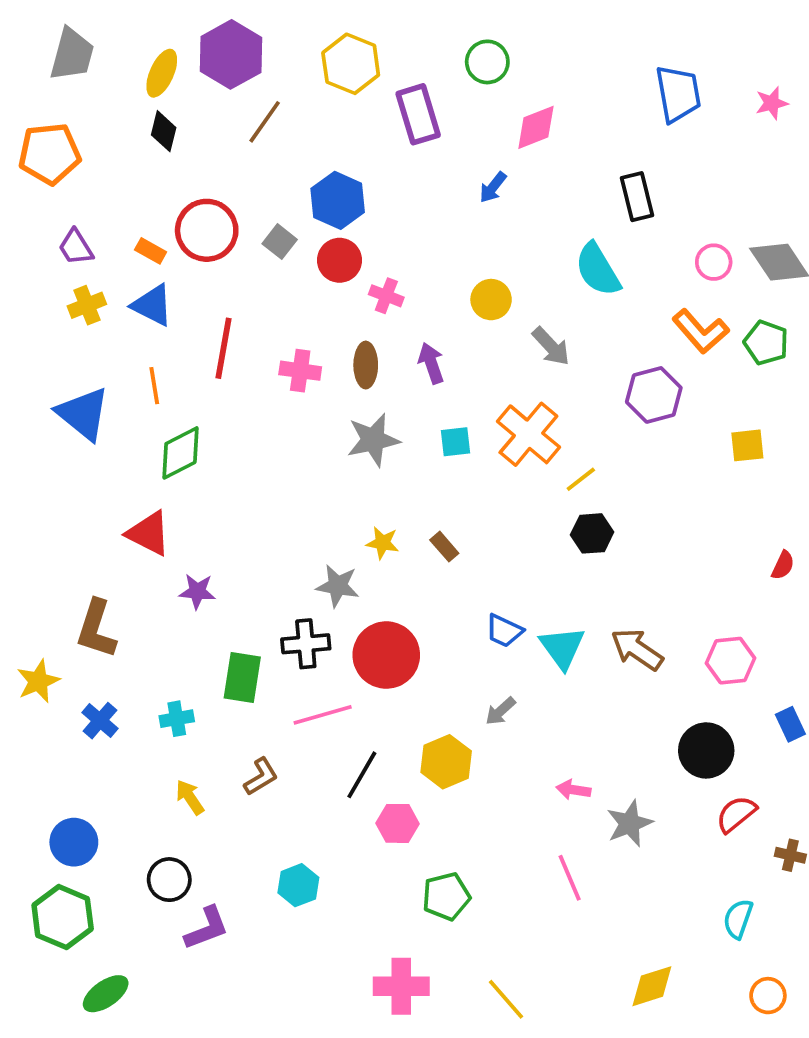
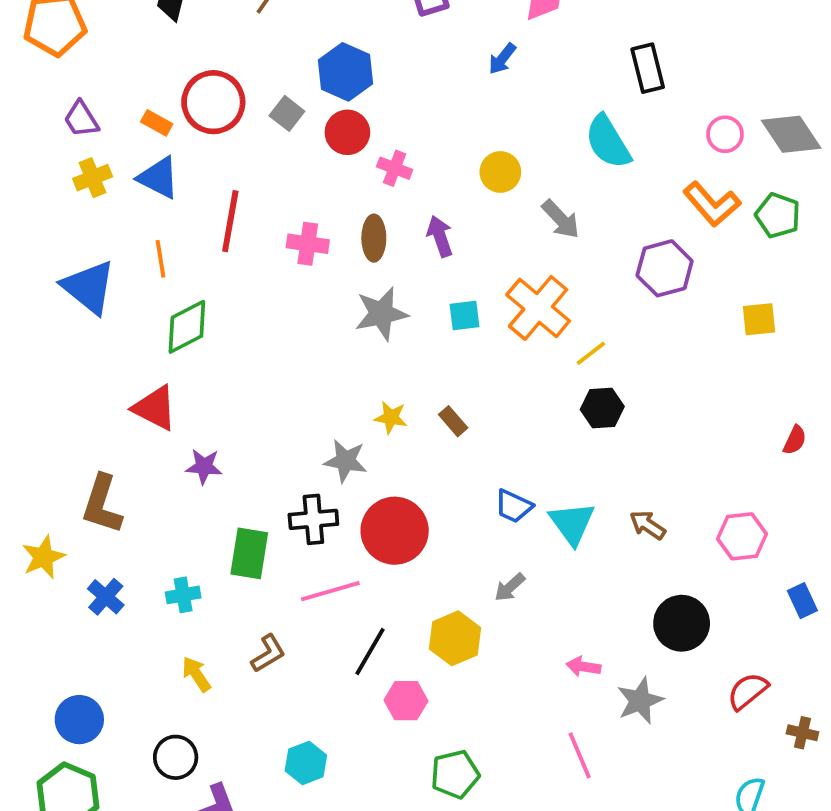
brown arrow: (637, 649) -> (648, 525), size x0.7
black circle: (706, 750) -> (682, 623), moved

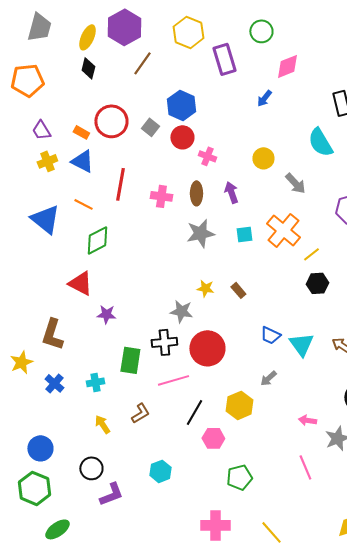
orange line: (160, 259) -> (83, 204), turned -54

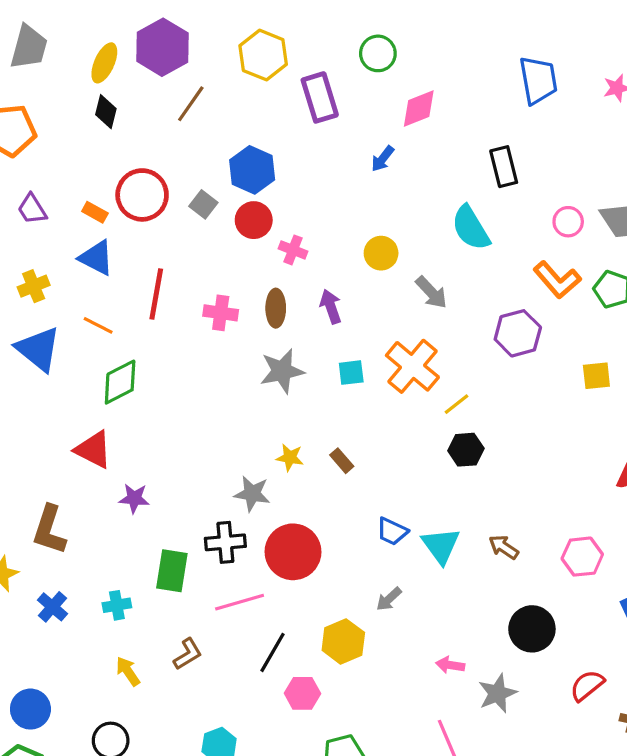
yellow cross: (47, 161) -> (34, 286), moved

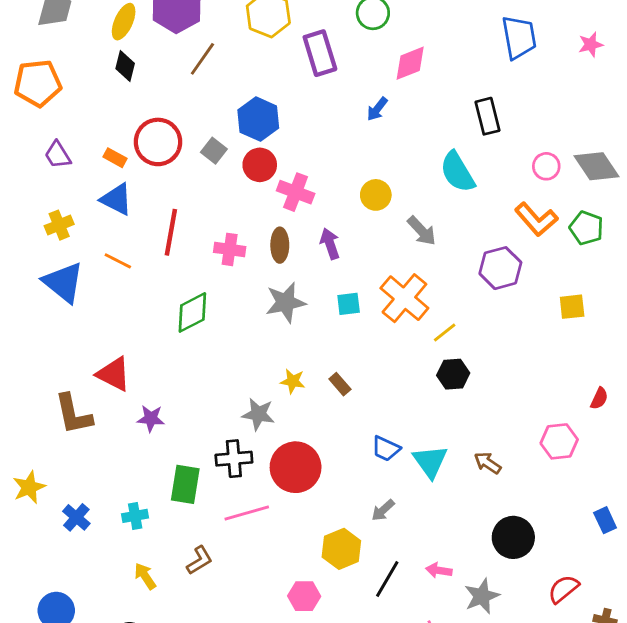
pink cross: (293, 250) -> (296, 192), size x1.4
green diamond: (120, 382) -> (192, 312), moved
brown L-shape: (49, 530) -> (73, 414), moved, turned -30
pink hexagon: (582, 557) -> (559, 441), moved
black line: (273, 652) -> (387, 579), moved

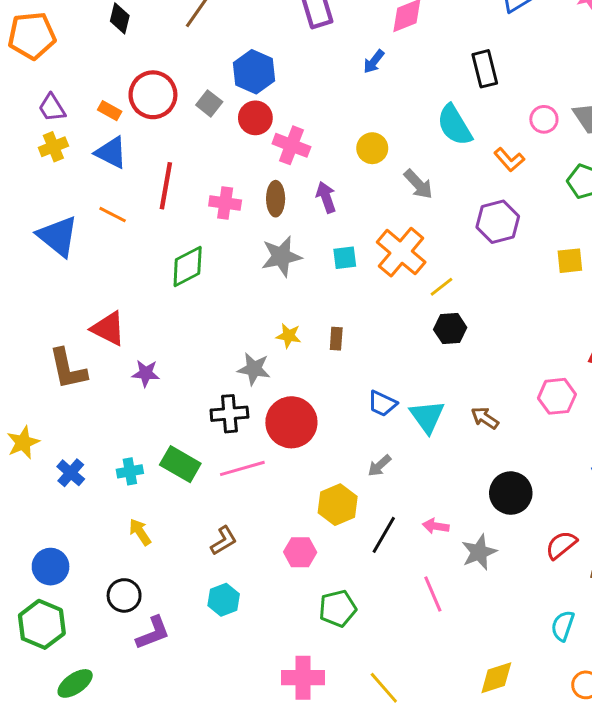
orange L-shape: (536, 219) -> (509, 160), moved, size x0.7
yellow cross: (59, 225) -> (53, 147), moved
brown rectangle: (340, 384) -> (336, 339), turned 45
green rectangle: (185, 484) -> (180, 464), moved, turned -69
brown L-shape: (200, 560) -> (224, 541), moved

